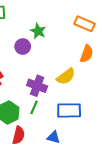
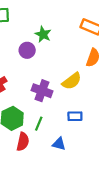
green line: (34, 107) -> (39, 124), moved
blue rectangle: (69, 110) -> (75, 116), size x0.6

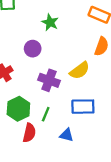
purple circle: (27, 50) -> (33, 49), moved
blue rectangle: (75, 116) -> (83, 107), size x1.5

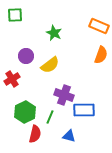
purple circle: (33, 49) -> (26, 56), moved
yellow semicircle: (80, 70) -> (50, 65), moved
purple cross: (49, 80) -> (64, 95), moved

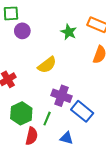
green star: (54, 33) -> (69, 32), moved
purple circle: (26, 56) -> (22, 31), moved
blue rectangle: (84, 110) -> (82, 111), turned 40

